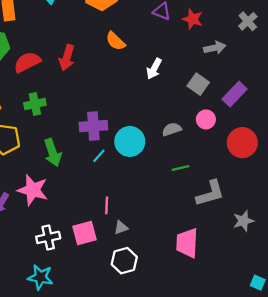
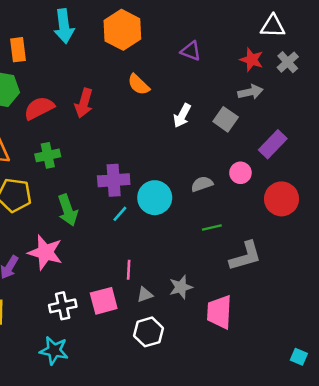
red star: (193, 19) -> (252, 60), moved
gray square: (198, 84) -> (226, 119), moved
gray star: (243, 221) -> (181, 287), moved

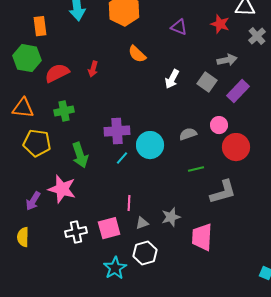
red star: (252, 60) -> (220, 24), moved
red arrow: (84, 103) -> (93, 69), size x0.7
purple rectangle: (273, 144) -> (238, 91), moved
red circle: (281, 199) -> (236, 147), moved
cyan star: (54, 351) -> (115, 268), moved, turned 30

